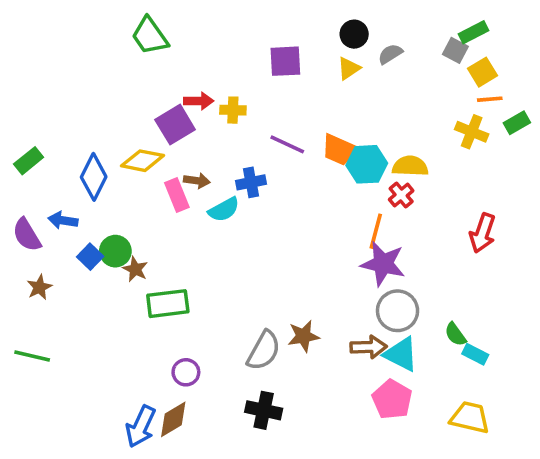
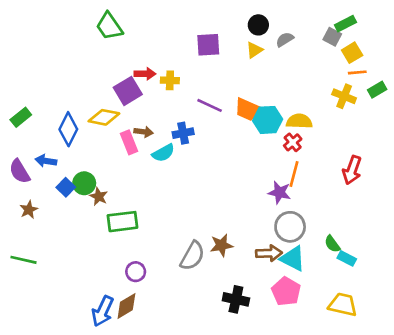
orange line: (376, 231) -> (294, 174), moved
purple star: (383, 264) -> (279, 193), size x0.7
black cross: (264, 410) -> (236, 299), moved

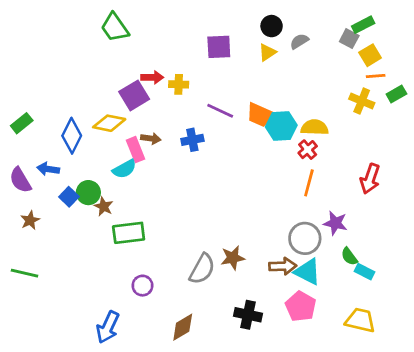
cyan semicircle: (163, 153) -> (124, 169), moved
purple star: (279, 193) -> (335, 223), moved
brown diamond: (126, 306) -> (183, 327), moved

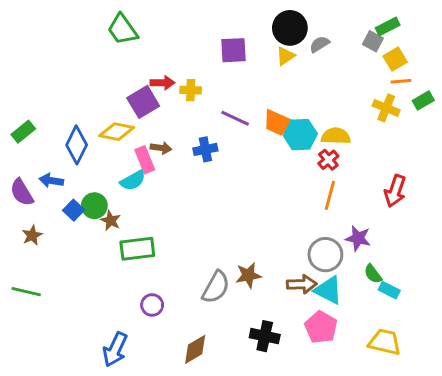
black circle: (272, 26) -> (290, 28), size x1.5

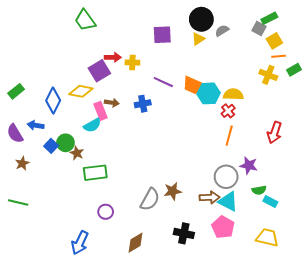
green semicircle: (373, 274) -> (259, 190), turned -64

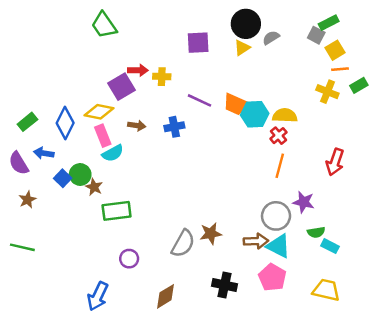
green rectangle: (16, 91) -> (27, 122), moved
pink rectangle: (100, 111) -> (103, 136), moved

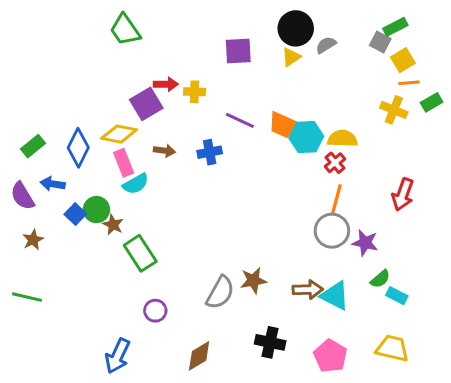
green rectangle: (117, 211) -> (140, 253), turned 64
gray circle: (276, 216) -> (332, 231), moved
green semicircle: (316, 232) -> (380, 279), turned -30
pink pentagon: (272, 277) -> (330, 356), moved

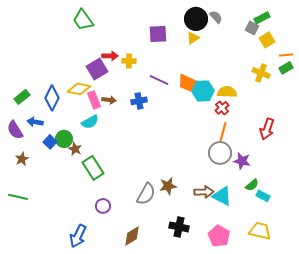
gray semicircle: (326, 45) -> (216, 17), moved, turned 80
orange line: (409, 83) -> (286, 55), moved
pink rectangle: (124, 163) -> (94, 100), moved

